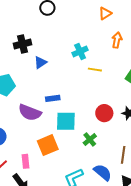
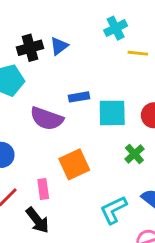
black cross: (23, 44) -> (30, 48), moved
cyan square: (66, 121) -> (112, 113), moved

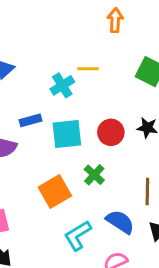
cyan cross: (116, 28) -> (62, 85), moved
orange square: (74, 164) -> (55, 192), moved

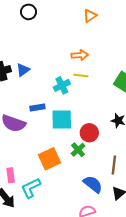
orange arrow: (115, 20) -> (80, 55), moved, turned 77
red circle: (111, 132) -> (89, 133), moved
cyan L-shape: (78, 235) -> (31, 188), moved

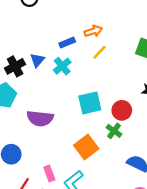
yellow line: (81, 76) -> (99, 52), turned -40
cyan cross: (62, 85) -> (62, 66), moved
blue rectangle: (37, 108) -> (67, 43), moved

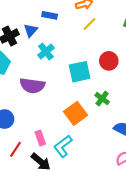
blue rectangle: (67, 43) -> (50, 15), moved, turned 32
cyan cross: (62, 66) -> (46, 52), moved
red circle: (122, 110) -> (109, 61), moved

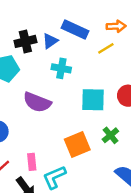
blue rectangle: (50, 15) -> (75, 29), size x1.5
yellow line: (90, 24) -> (106, 48), moved
cyan cross: (46, 52) -> (61, 68), turned 35

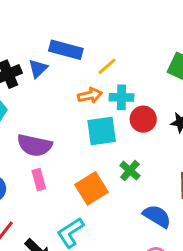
orange arrow: (116, 26) -> (90, 95), moved
cyan cross: (61, 68) -> (121, 97), moved
pink rectangle: (32, 162) -> (39, 180), moved

